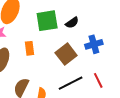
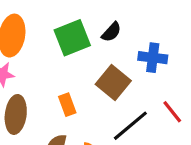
blue cross: (94, 44) -> (153, 58), turned 36
orange rectangle: (30, 48) -> (67, 105), moved

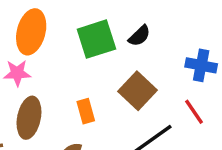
blue cross: (153, 58) -> (201, 65), moved
red line: (172, 112) -> (194, 112), moved

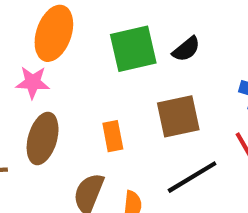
brown square: (137, 91) -> (178, 116), turned 30

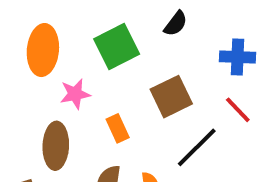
black semicircle: (186, 49) -> (176, 24), moved
pink star: (33, 82) -> (75, 94), moved

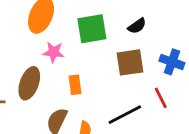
brown square: (171, 97) -> (130, 62), moved

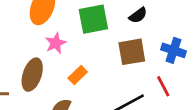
pink star: (54, 52) -> (56, 43), turned -30
orange rectangle: (75, 85) -> (78, 75), turned 54

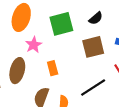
orange rectangle: (78, 75) -> (53, 68), turned -56

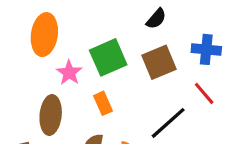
green square: (61, 24) -> (108, 57), moved

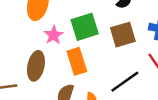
orange rectangle: (103, 103) -> (77, 61), size x1.5

